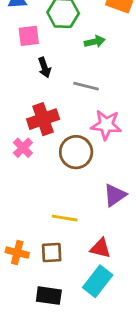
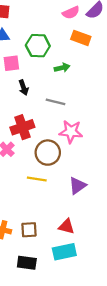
yellow line: (65, 218) -> (37, 179), moved
cyan rectangle: (98, 281) -> (64, 252), turned 40

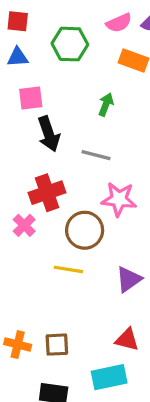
green hexagon: (38, 46) -> (70, 44), moved
green arrow: (62, 68) -> (106, 105), turned -56
black arrow: (24, 88) -> (49, 134), size x1.5
red triangle: (66, 226) -> (127, 340), moved

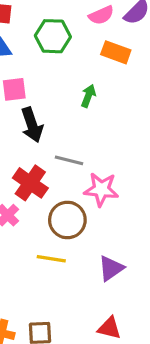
gray line: (96, 155) -> (69, 160), moved
red cross: (47, 193) -> (30, 183), turned -36

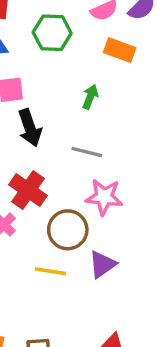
gray line: (69, 160) -> (87, 152), moved
purple triangle: (111, 268) -> (102, 264), moved

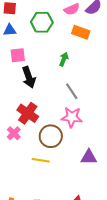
gray line: (87, 152) -> (72, 91), moved, turned 42
purple triangle: (102, 264) -> (89, 157), moved, turned 36

